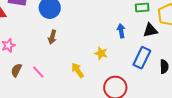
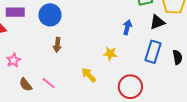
blue arrow: (121, 31) -> (127, 27), turned 32
brown semicircle: (16, 70) -> (26, 85), turned -56

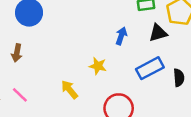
brown arrow: (57, 45) -> (17, 53), moved
blue rectangle: (153, 52) -> (150, 68), turned 40

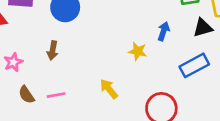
yellow star: (98, 66) -> (138, 51), moved
pink line: (20, 95) -> (56, 95), turned -54

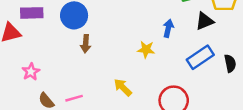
brown arrow: (53, 50) -> (86, 44), moved

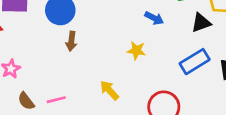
blue arrow: (168, 28) -> (154, 18), moved, turned 102

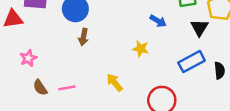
black triangle: (201, 23) -> (199, 28), turned -42

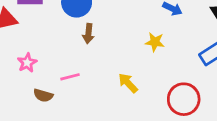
brown semicircle: (40, 88) -> (43, 95), turned -35
pink line: (67, 88) -> (70, 77), moved

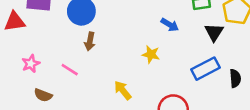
pink line: (70, 77) -> (70, 70), moved, turned 42

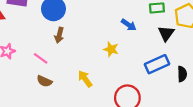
brown semicircle: (43, 95) -> (44, 81), moved

